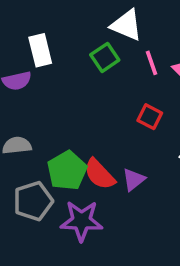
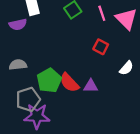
purple triangle: (134, 180) -> (91, 86), turned 40
purple star: (82, 221) -> (37, 116), moved

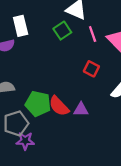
green pentagon: (49, 80) -> (38, 104), turned -30
purple star: (37, 116) -> (25, 141), size x0.7

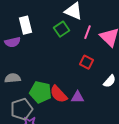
pink line: (93, 34) -> (88, 32), turned 40

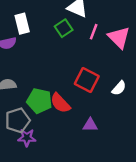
red square: (87, 62) -> (87, 80), moved, size x1.5
purple triangle: (78, 97) -> (90, 125), moved

